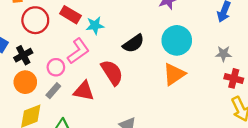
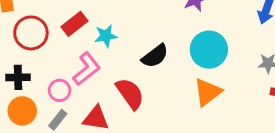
red rectangle: (70, 15) -> (75, 24), turned -66
black cross: (23, 55) -> (18, 77), turned 30

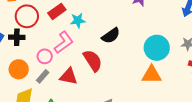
cyan circle: (209, 50) -> (157, 48), moved
black cross: (18, 77) -> (17, 37), moved
orange triangle: (208, 92) -> (152, 75), moved, turned 35

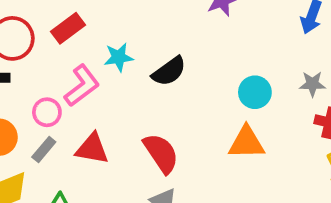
cyan star: (78, 20) -> (119, 57), moved
cyan circle: (157, 48) -> (255, 92), size x0.7
red semicircle: (93, 61) -> (161, 153), moved

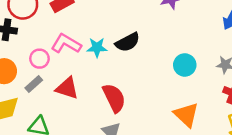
cyan star: (119, 57) -> (97, 48), moved
pink L-shape: (82, 86) -> (66, 44), turned -120
orange triangle: (246, 143) -> (186, 115), moved, turned 36

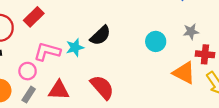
orange triangle: (186, 115) -> (184, 73), moved

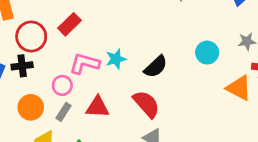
black semicircle: (100, 35) -> (156, 67), moved

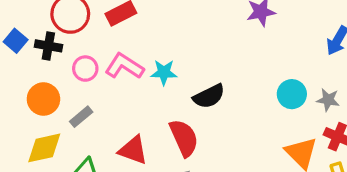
cyan circle: (207, 53) -> (292, 94), moved
pink circle: (62, 85) -> (85, 69), moved
red triangle: (97, 107) -> (133, 150), moved

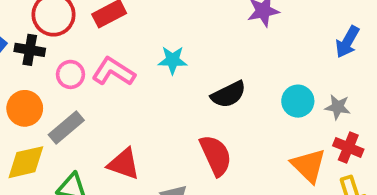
cyan star: (164, 72) -> (173, 60), moved
black semicircle: (209, 96) -> (229, 94), moved
gray rectangle: (81, 117) -> (66, 128), size x1.4
red semicircle: (184, 138) -> (216, 155), moved

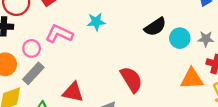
pink circle: (70, 74) -> (32, 48), moved
black semicircle: (229, 94) -> (155, 27), moved
orange triangle: (309, 166) -> (192, 79), turned -40

